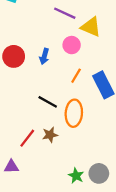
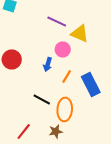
blue arrow: (44, 56) -> (48, 64), moved
brown star: (50, 135) -> (56, 131), moved

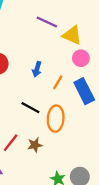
pink circle: (63, 49) -> (81, 58), moved
brown star: (56, 131) -> (35, 145), moved

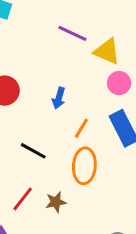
orange line: (58, 82) -> (81, 128), moved
black line: (30, 108) -> (33, 151), moved

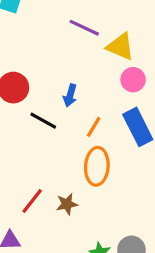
black line: (33, 151) -> (43, 121), moved

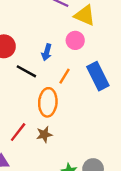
pink circle: (133, 80) -> (75, 40), moved
orange ellipse: (97, 166) -> (48, 102), moved

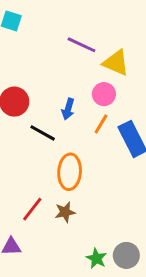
orange line: (64, 76) -> (101, 124), moved

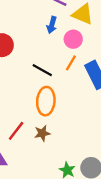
blue arrow: (68, 109) -> (52, 25), moved
black line: (43, 133) -> (42, 70), moved

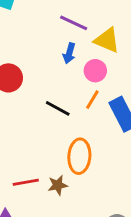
orange ellipse: (46, 101) -> (79, 156), moved
red line: (16, 131) -> (26, 182), turned 42

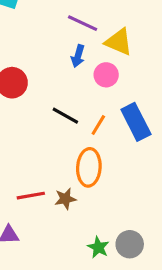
orange line: (92, 100) -> (98, 125), moved

